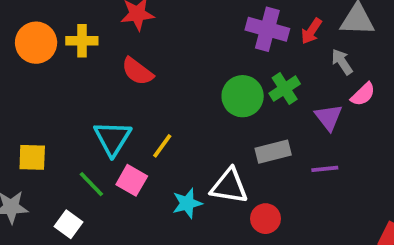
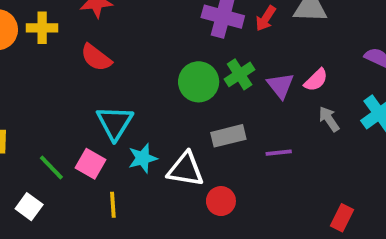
gray arrow: (342, 62) -> (329, 119), moved
purple triangle: (329, 117) -> (281, 86), moved
cyan triangle: (113, 138) -> (115, 123), moved
yellow line: (162, 146) -> (113, 205), moved, turned -40
cyan star: (187, 203) -> (143, 158), moved

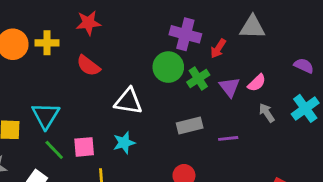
red arrow: (266, 18) -> (218, 49), moved
green circle: (199, 82) -> (168, 67), moved
cyan triangle: (115, 123) -> (46, 116), moved
pink square: (91, 164) -> (84, 147), turned -35
white triangle: (186, 169) -> (128, 101), moved

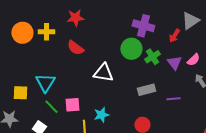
gray triangle: (252, 27) -> (190, 21), turned -36
red arrow: (218, 49) -> (174, 36), moved
cyan star: (124, 143) -> (101, 115), moved

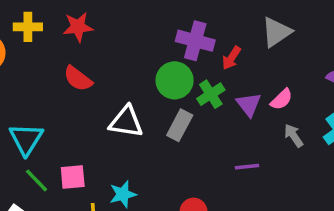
yellow cross: (46, 32) -> (28, 27), moved
red arrow: (174, 36) -> (231, 58), moved
gray rectangle: (146, 90) -> (180, 125), moved, turned -48

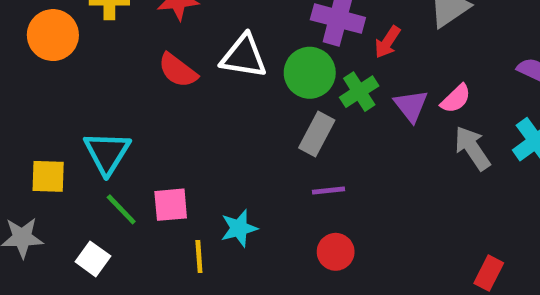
white triangle: (126, 122) -> (244, 56), moved
gray arrow: (294, 136) -> (472, 148), size x1.4
purple line: (247, 167) -> (329, 191), moved

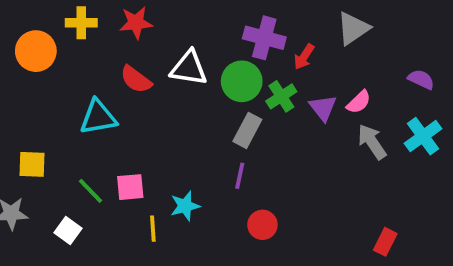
cyan triangle: (107, 153) -> (98, 117), moved, turned 48
purple line: (329, 191) -> (240, 176), moved, turned -72

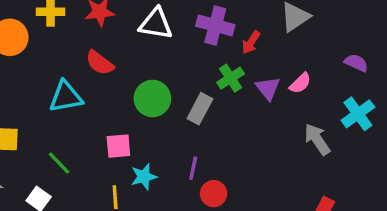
white triangle: (189, 68) -> (156, 24), moved
green circle: (242, 81) -> (152, 98), moved
gray arrow: (372, 142) -> (317, 139), moved
purple line: (240, 176) -> (193, 168), moved
pink square: (130, 187) -> (118, 146), moved

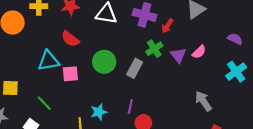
gray arrow: (317, 139) -> (203, 101), moved
pink square: (118, 146) -> (70, 74), moved

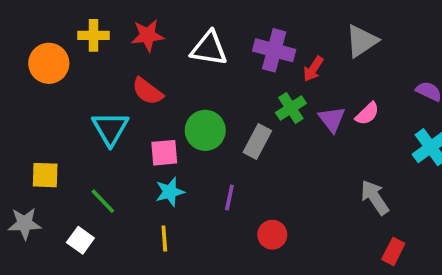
cyan triangle: (49, 61) -> (110, 129), turned -50
pink square: (70, 74) -> (164, 153), moved
purple line: (130, 106) -> (229, 197), moved
cyan star: (99, 112) -> (170, 192), moved

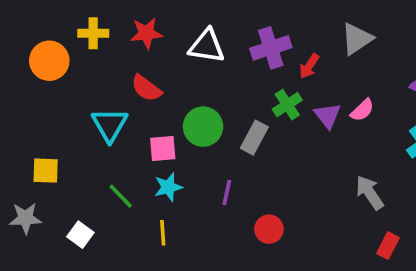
purple cross: (274, 50) -> (271, 48), turned -33
green line: (103, 201) -> (121, 196), moved

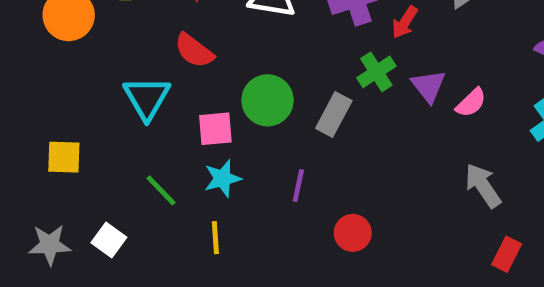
pink semicircle: (362, 110) -> (471, 103), moved
gray star: (25, 218) -> (50, 245), moved

